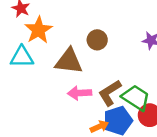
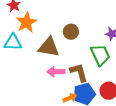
brown L-shape: (110, 93) -> (79, 72), turned 105
green trapezoid: (136, 98) -> (100, 55), moved, turned 30

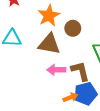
orange star: (26, 22) -> (49, 16), moved

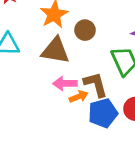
orange arrow: (70, 97) -> (79, 97), moved

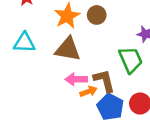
brown circle: (85, 30) -> (97, 15), moved
blue pentagon: (103, 113) -> (110, 107), turned -30

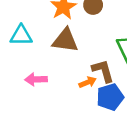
pink arrow: (76, 79) -> (36, 79), moved
blue pentagon: (110, 107) -> (110, 97), turned 30

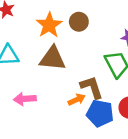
blue pentagon: (110, 97) -> (100, 113), turned 30

